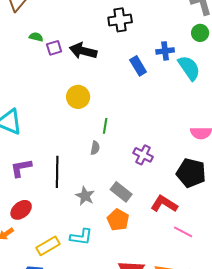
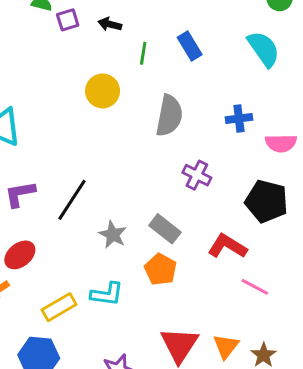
black arrow: (83, 51) -> (110, 24), size x0.6
blue cross: (165, 51) -> (239, 119), moved
green line: (105, 126) -> (143, 53), moved
gray semicircle: (95, 148) -> (169, 116), moved, size x2.0
black line: (57, 172) -> (72, 200), turned 32

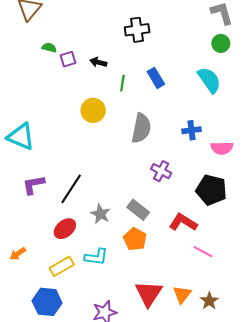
red ellipse: (20, 255) -> (65, 229), moved

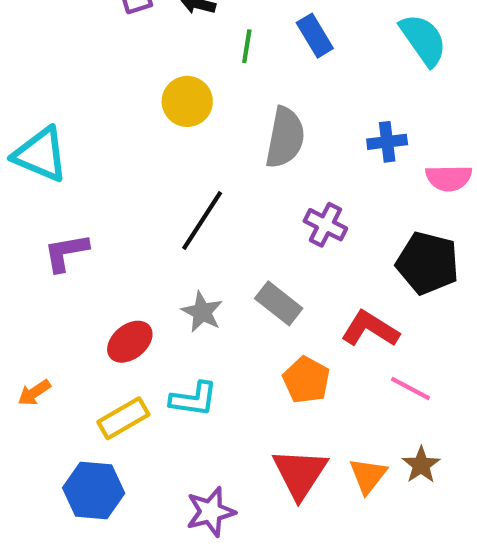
black line: (71, 189) -> (202, 220), moved
orange pentagon: (135, 239) -> (306, 380), moved
brown star: (209, 301) -> (421, 465), moved

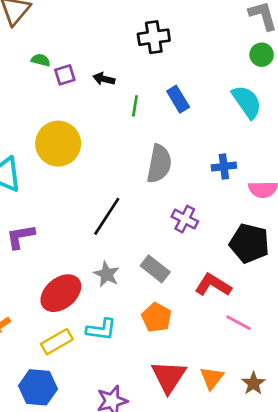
yellow circle: (187, 101) -> (58, 144), moved, size x1.4
red ellipse: (130, 342) -> (61, 293), size x1.4
orange pentagon: (306, 380) -> (156, 317), moved
brown star: (421, 465) -> (253, 383), moved

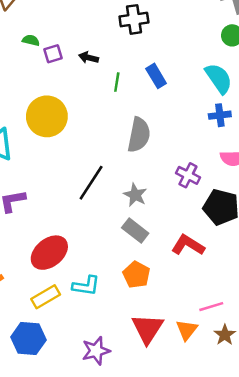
blue cross: (224, 166) -> (220, 115), moved
purple cross: (185, 219) -> (188, 175), moved
gray star: (107, 274) -> (135, 195), moved
pink line: (239, 323) -> (211, 307), moved, turned -45

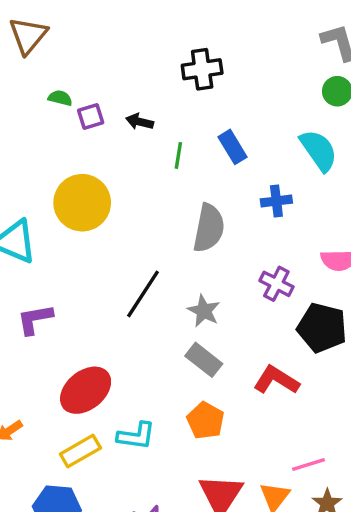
blue cross: (220, 115) -> (276, 201), moved

